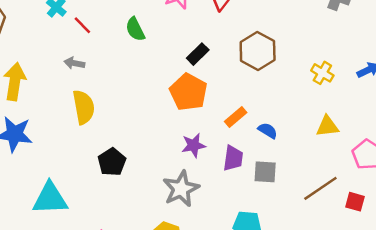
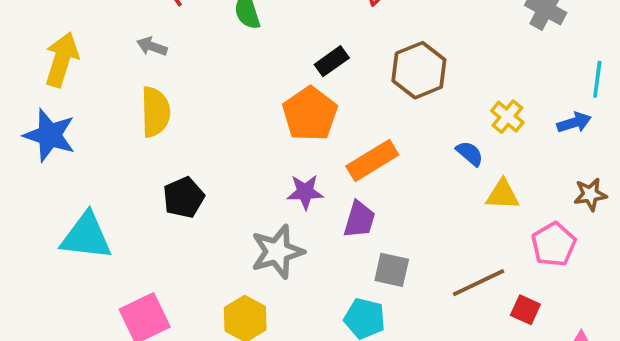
orange rectangle: (236, 117) -> (372, 161), size x1.5
blue semicircle: (268, 131) -> (470, 153), moved
gray square: (265, 172) -> (392, 270), moved

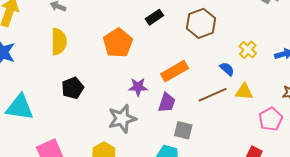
orange pentagon: (310, 114) -> (118, 43), moved
brown line: (479, 283) -> (213, 95), moved

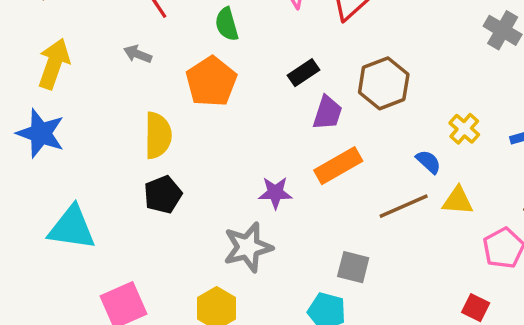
yellow semicircle: (59, 42) -> (158, 135), moved
orange pentagon: (118, 43) -> (211, 81), moved
purple trapezoid: (167, 103) -> (328, 113), moved

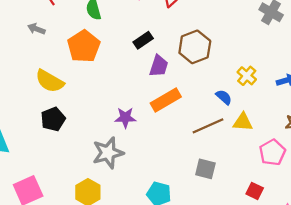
yellow semicircle: (158, 135) -> (50, 81), turned 120
gray square: (353, 267) -> (205, 169), moved

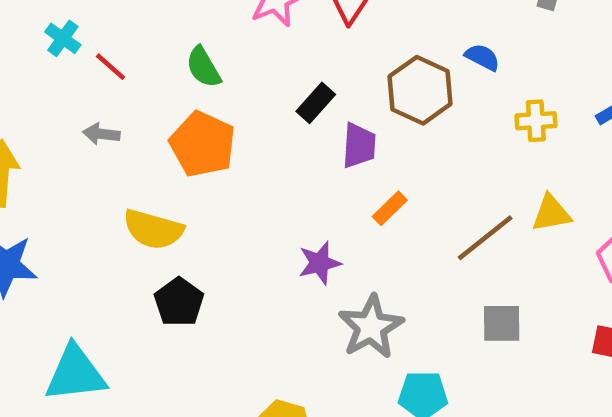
yellow cross: (247, 76) -> (536, 121), turned -30
blue semicircle: (224, 97) -> (482, 57), moved
orange rectangle: (166, 100) -> (390, 208), size x0.6
gray star: (108, 153) -> (371, 327), moved

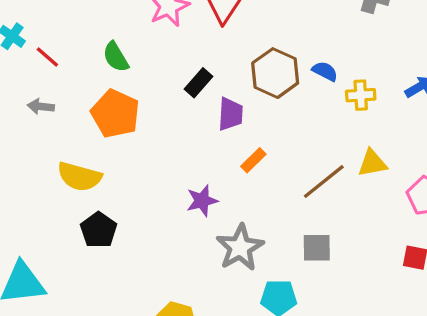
blue semicircle: (482, 57) -> (325, 71), moved
gray square: (502, 323) -> (317, 248), moved

